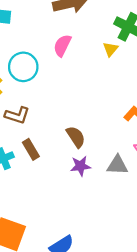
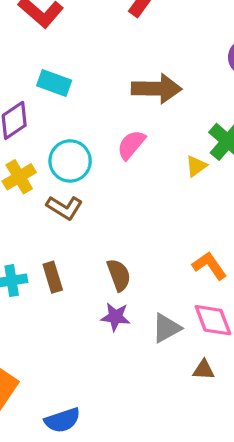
brown L-shape: (17, 115) -> (64, 208), moved
gray triangle: (117, 165) -> (166, 328), turned -45

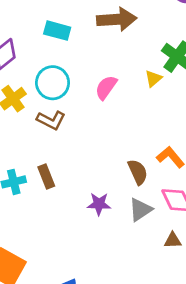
cyan rectangle: (54, 83) -> (57, 31), moved
pink semicircle: (131, 145) -> (106, 87), moved
brown semicircle: (119, 275) -> (138, 172), moved

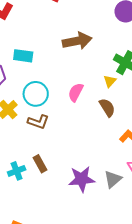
cyan rectangle: (57, 31) -> (23, 56), moved
brown semicircle: (138, 172) -> (107, 107), moved
purple star: (99, 204) -> (82, 179), size x1.5

